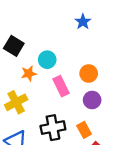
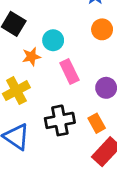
orange circle: (89, 74) -> (102, 29), moved

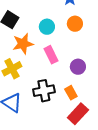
cyan circle: (53, 40) -> (47, 27), moved
orange star: (31, 57) -> (23, 44), size x1.5

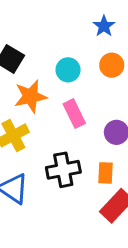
orange rectangle: (71, 93) -> (106, 173), turned 32

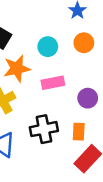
pink rectangle: (74, 114) -> (53, 83), turned -75

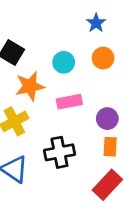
orange rectangle: (79, 132) -> (110, 147), moved

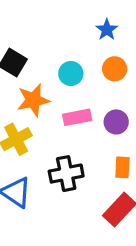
purple circle: (107, 119) -> (116, 122), moved

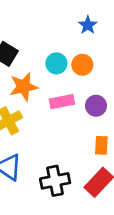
orange circle: (115, 69) -> (82, 65), moved
black cross: (66, 174) -> (55, 181), moved

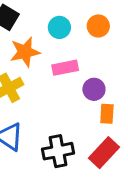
orange circle: (82, 65) -> (98, 26), moved
purple circle: (96, 106) -> (94, 89), moved

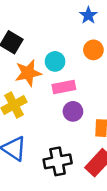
cyan circle: (59, 27) -> (55, 61), moved
purple circle: (94, 89) -> (73, 111), moved

